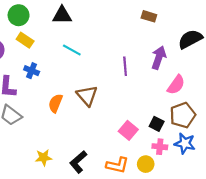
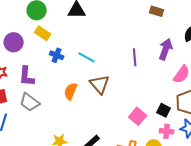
cyan line: (72, 50) -> (87, 57), moved
blue cross: (32, 71) -> (57, 55), moved

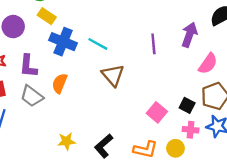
blue cross: (57, 55) -> (63, 42), size x1.6
orange semicircle: (71, 91) -> (60, 83), moved

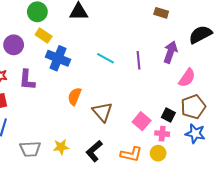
cyan line: (98, 44) -> (105, 58), moved
brown triangle: (113, 75) -> (102, 112), moved
orange semicircle: (60, 83) -> (74, 96), moved
gray trapezoid: (32, 96) -> (30, 149), moved, turned -40
pink cross: (191, 130) -> (162, 134), moved

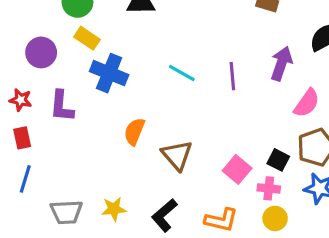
yellow circle: (158, 153) -> (275, 218), moved

